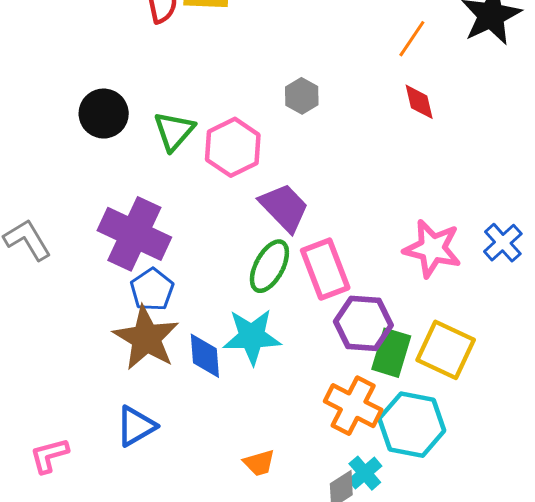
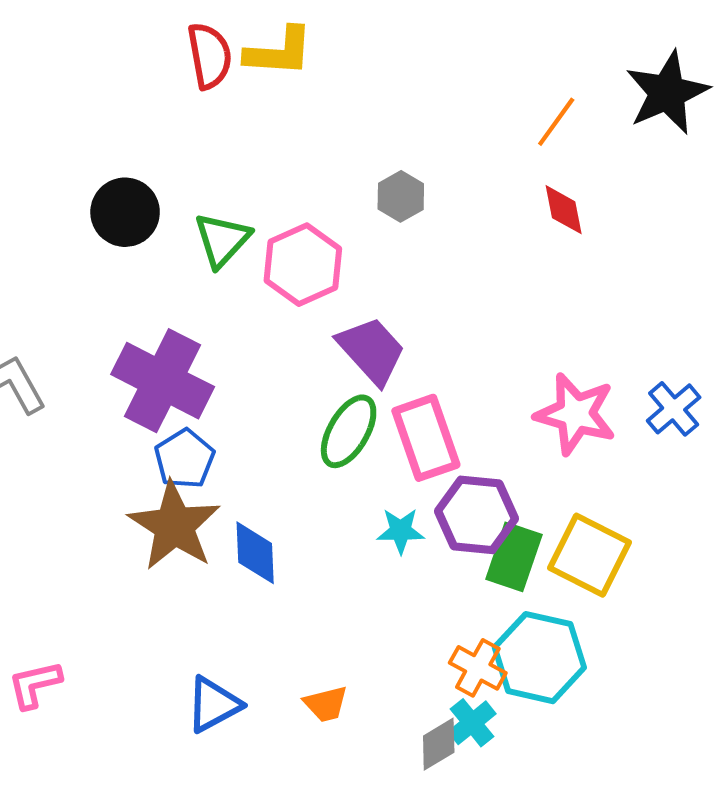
cyan star: (252, 337) -> (401, 531), moved, size x0.6
orange cross: (353, 406) -> (478, 668), moved, size x0.7
blue triangle: (136, 426) -> (214, 704), moved

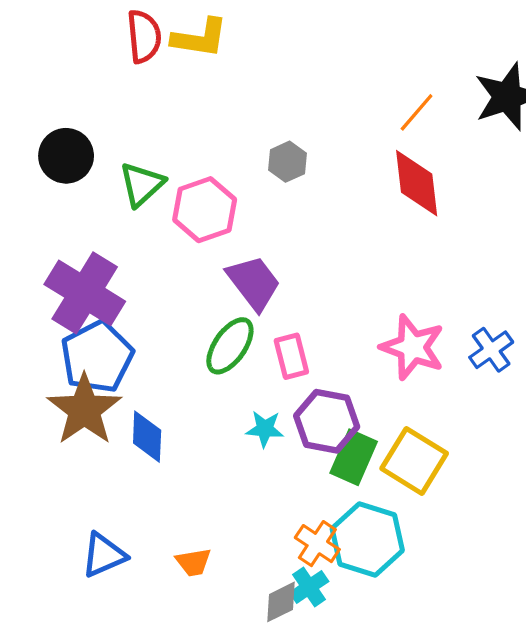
red diamond: (564, 210) -> (417, 183), size x1.6
pink rectangle: (426, 438) -> (291, 356), size x0.7
blue pentagon: (185, 459) -> (97, 357), size x1.5

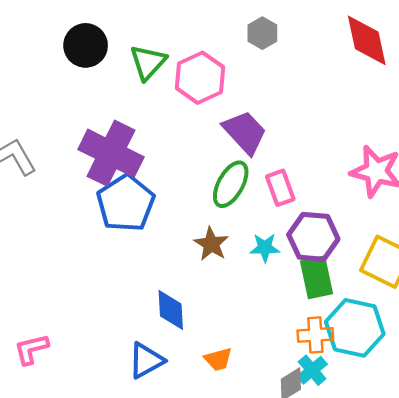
brown star: (84, 410) -> (211, 244), moved, size x0.6
blue diamond: (147, 437) -> (171, 310), moved
green rectangle: (354, 457) -> (316, 277), moved, turned -30
orange cross: (317, 544) -> (315, 335), turned -32

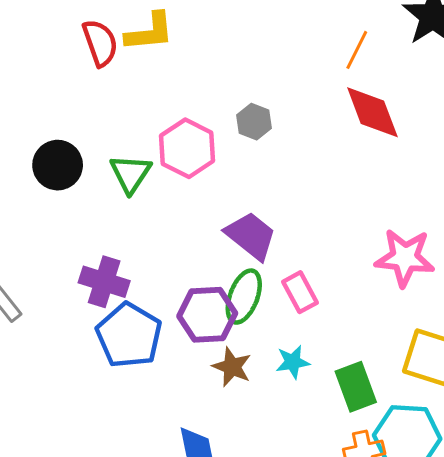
pink hexagon: (200, 78) -> (187, 148), moved
purple cross: (111, 153) -> (104, 282), size x0.7
purple hexagon: (313, 237) -> (207, 315), moved

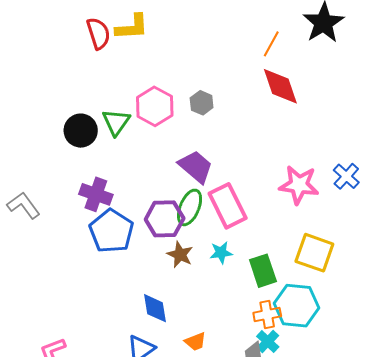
gray hexagon: (254, 122) -> (202, 103), moved
black circle: (58, 165) -> (81, 131), moved
pink rectangle: (300, 292) -> (228, 206), size x1.6

